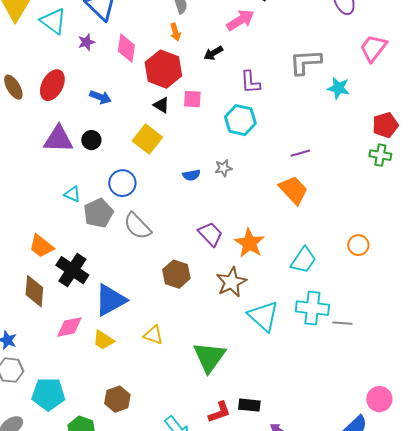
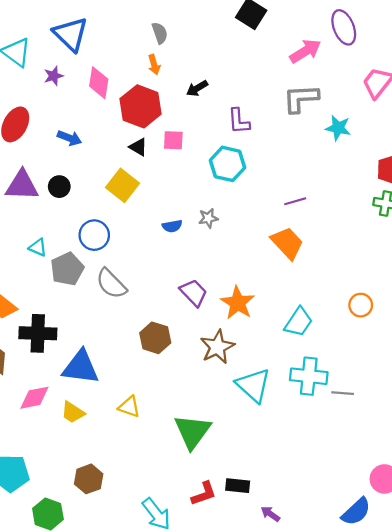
pink arrow: (240, 20) -> (305, 51), moved
black cross: (72, 270) -> (38, 333), turned -32
blue triangle: (110, 300) -> (81, 367), turned 36

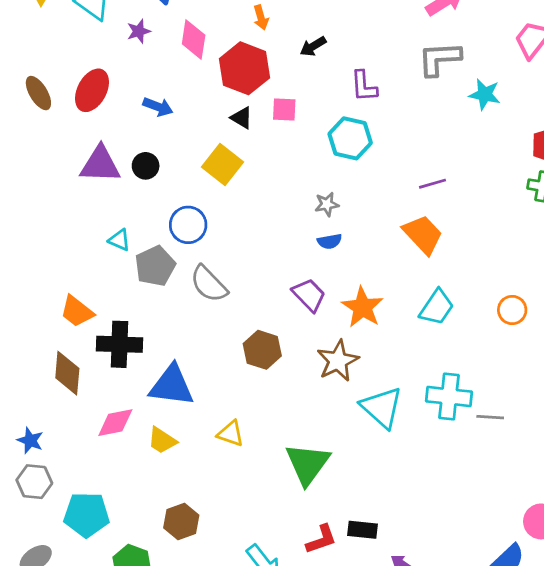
blue semicircle: (172, 226) -> (330, 241), moved
cyan trapezoid: (299, 322) -> (437, 307), moved

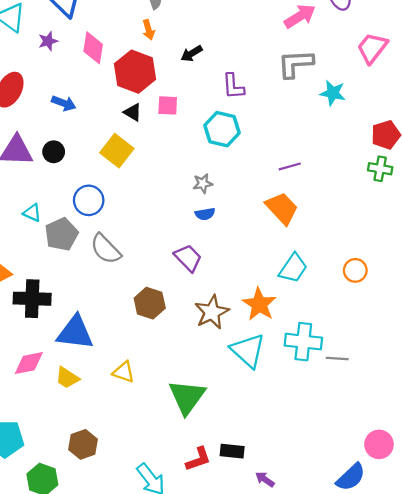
orange star: (363, 307) -> (259, 304), moved

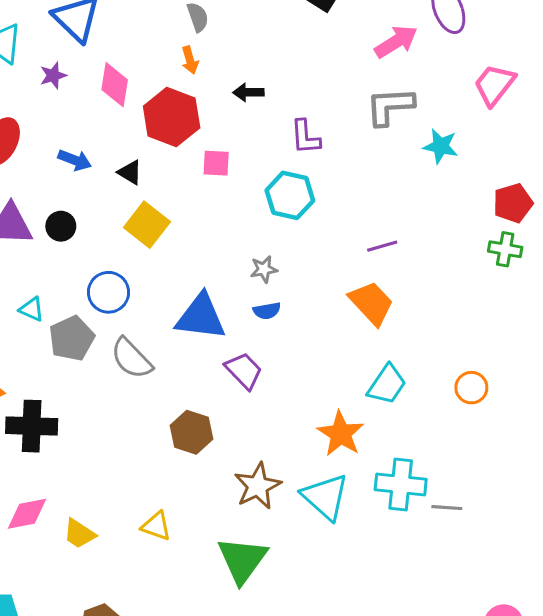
black arrow: (191, 53) -> (248, 92), turned 30
black triangle: (133, 112) -> (130, 172), moved
brown star: (212, 312) -> (258, 486), moved
blue triangle: (75, 333) -> (201, 317), moved

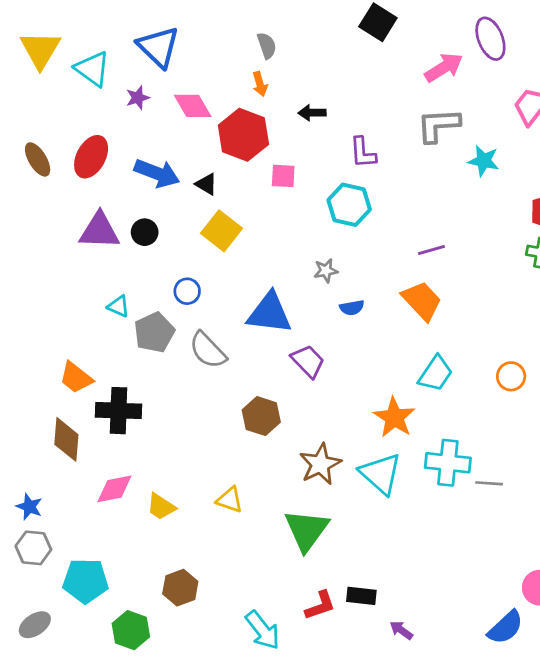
pink diamond: (115, 85) -> (193, 106), turned -39
blue arrow: (75, 160) -> (157, 173), size x1.5
blue circle: (108, 292) -> (187, 291), size x0.7
blue semicircle: (267, 311) -> (352, 308), moved

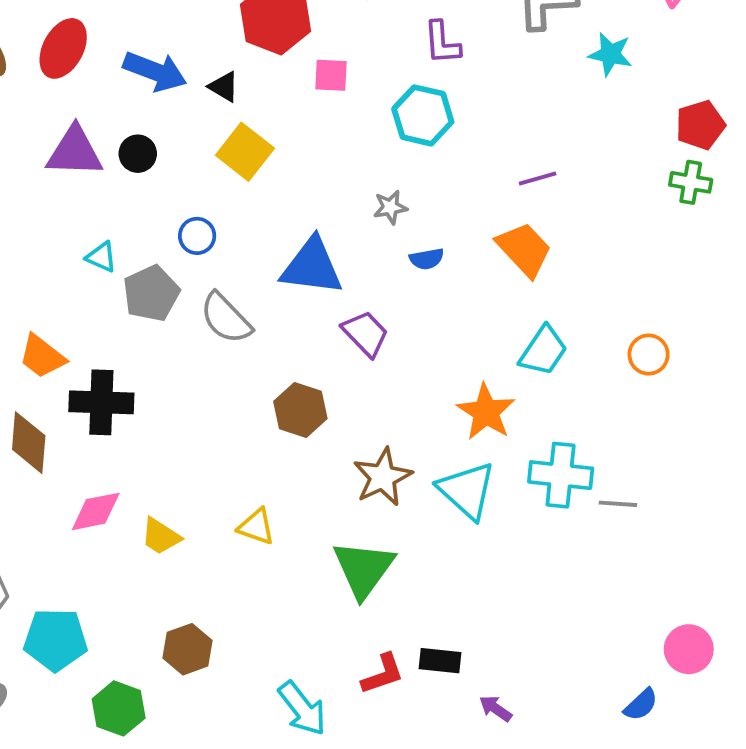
blue semicircle: (506, 627) -> (641, 705), size x0.7

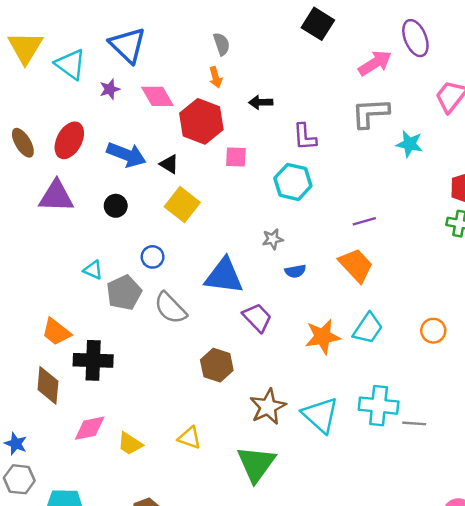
purple triangle: (75, 152) -> (56, 196), moved
orange star: (486, 412) -> (323, 337), moved, turned 30

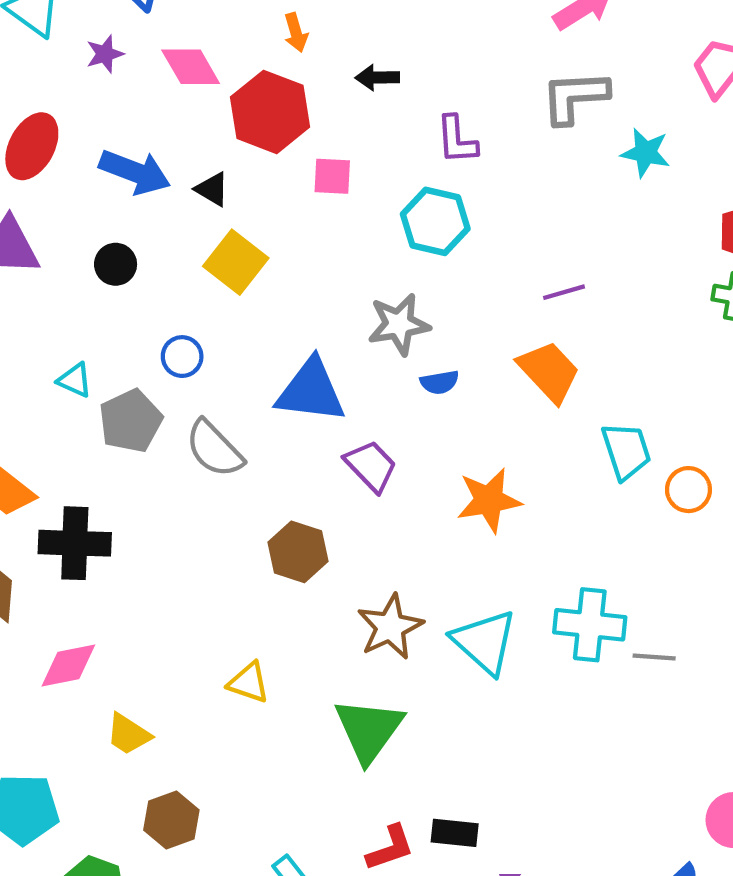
gray star: (273, 239) -> (399, 324), size x1.6
cyan trapezoid: (368, 328) -> (626, 451), moved, turned -52
yellow trapezoid: (130, 444) -> (128, 734), moved

